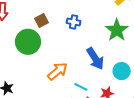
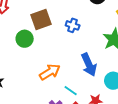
brown square: (42, 21) -> (41, 20), size x1.5
green circle: (28, 42) -> (25, 39), size x0.7

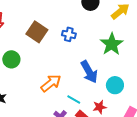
brown square: (41, 20) -> (37, 32), turned -30
green circle: (25, 39) -> (11, 59), moved

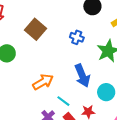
blue cross: (69, 34) -> (77, 37), moved

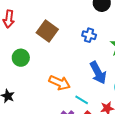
orange arrow: (43, 82) -> (60, 83), turned 60

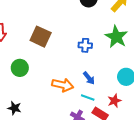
blue cross: (89, 35) -> (85, 45), moved
blue arrow: (98, 73) -> (89, 78), moved, size x0.6

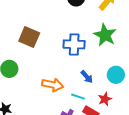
blue cross: (85, 45) -> (74, 44), size x1.5
blue arrow: (89, 78) -> (87, 77), moved

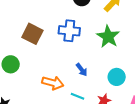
blue cross: (74, 44) -> (69, 31), moved
blue arrow: (87, 77) -> (82, 70), moved

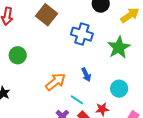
brown square: (32, 34) -> (47, 15), moved
orange arrow: (53, 83) -> (55, 82), turned -65

